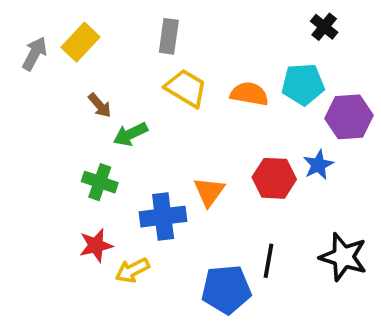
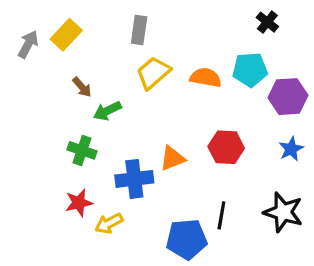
yellow trapezoid: (186, 88) -> (153, 73), turned -72
blue star: (318, 165) -> (291, 149), moved
orange triangle: (209, 192) -> (172, 158), turned 32

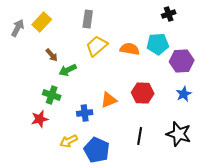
black cross: (267, 22) -> (169, 14), turned 32
blue cross: (134, 179) -> (85, 113), size x0.7
red star: (79, 203) -> (40, 119), moved
blue pentagon: (187, 239) -> (97, 150), moved, turned 30

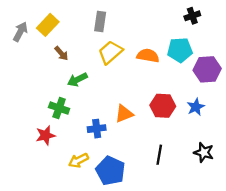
brown arrow: (52, 55) -> (61, 53), moved
blue star: (184, 94) -> (196, 107), moved
black star: (179, 134) -> (204, 152), size x0.7

